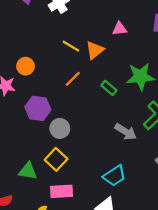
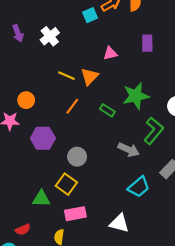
gray circle: (60, 128) -> (77, 157), moved
cyan trapezoid: (115, 176) -> (139, 187), moved

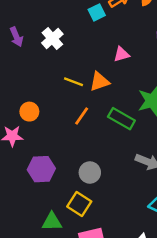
orange triangle: (90, 77) -> (99, 82), turned 30
green rectangle: (107, 110) -> (121, 119), size x1.5
purple hexagon: (43, 138) -> (41, 169), moved

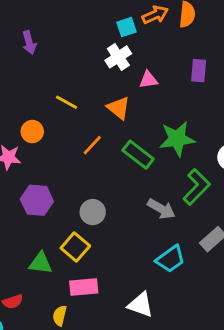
white cross: (52, 38) -> (118, 57), moved
yellow line: (73, 82) -> (67, 102), moved
orange triangle: (99, 82) -> (119, 108), turned 50

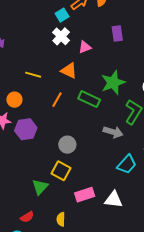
purple hexagon: (37, 200) -> (26, 129), moved
green triangle: (41, 263) -> (40, 187), turned -42
pink rectangle: (84, 287) -> (85, 195), moved

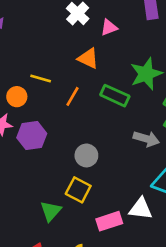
yellow line: (33, 75) -> (41, 79), moved
white triangle: (114, 200) -> (141, 209), moved

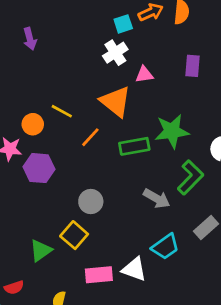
orange triangle: (88, 58) -> (116, 102), size x1.4
green rectangle: (115, 96) -> (134, 146), turned -48

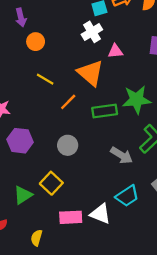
orange circle: (33, 124) -> (36, 42), moved
purple hexagon: (39, 168) -> (20, 141), moved
gray circle: (91, 202) -> (68, 145), moved

